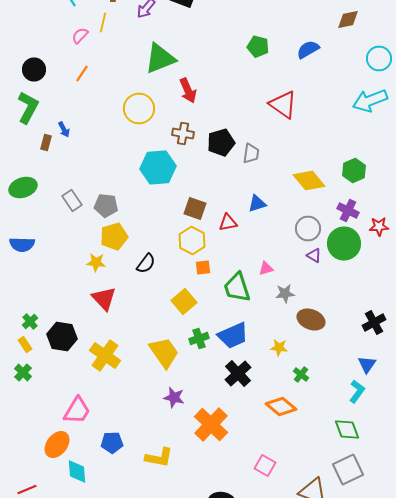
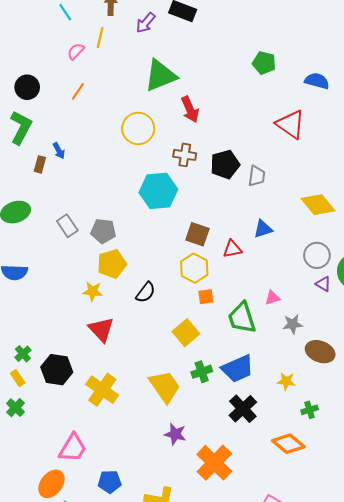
blue semicircle: (308, 50) -> (317, 81), moved, turned 45
green cross: (301, 374) -> (310, 410), turned 35

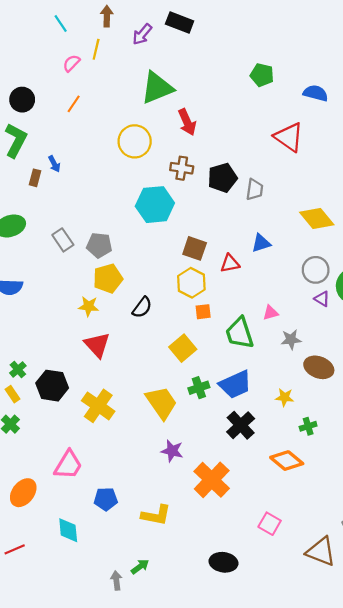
orange ellipse: (51, 484) -> (23, 493), moved

